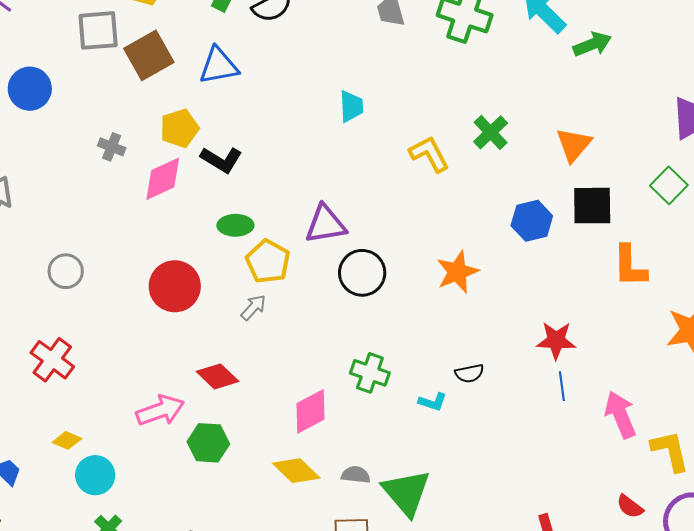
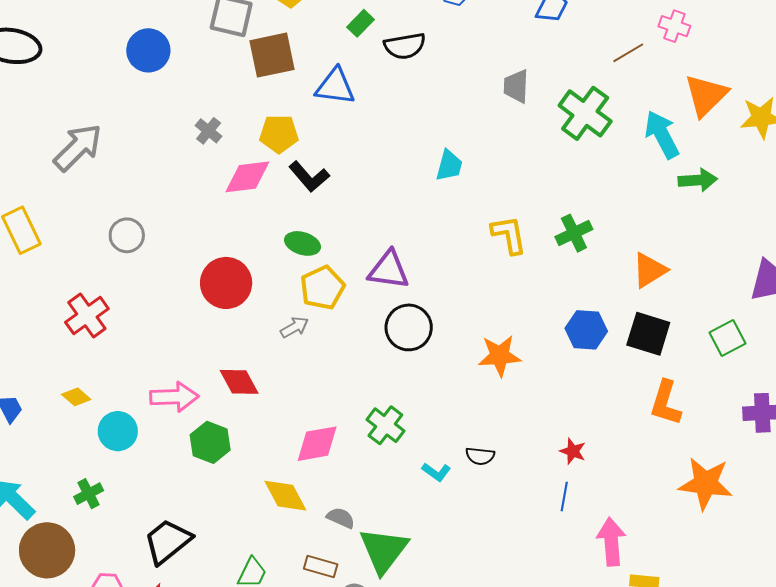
red star: (556, 340) -> (573, 451), size x0.7
cyan circle: (95, 475) -> (118, 431), moved

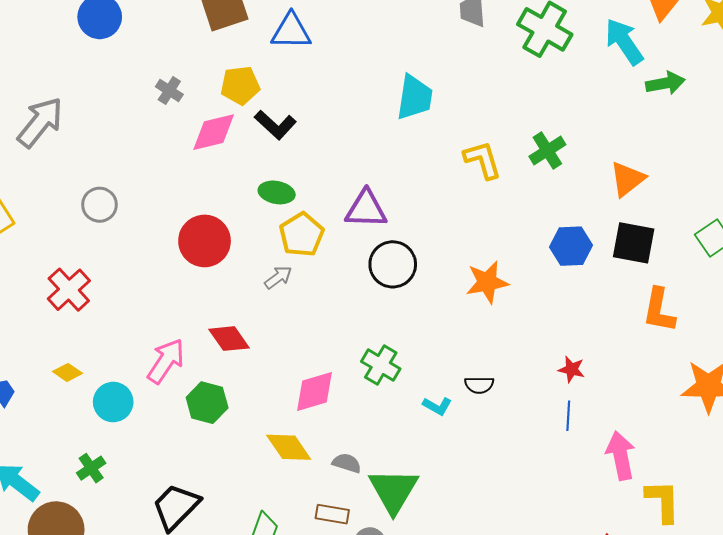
cyan trapezoid: (449, 166) -> (415, 97), size x1.4
pink arrow: (174, 397) -> (166, 361), turned -48

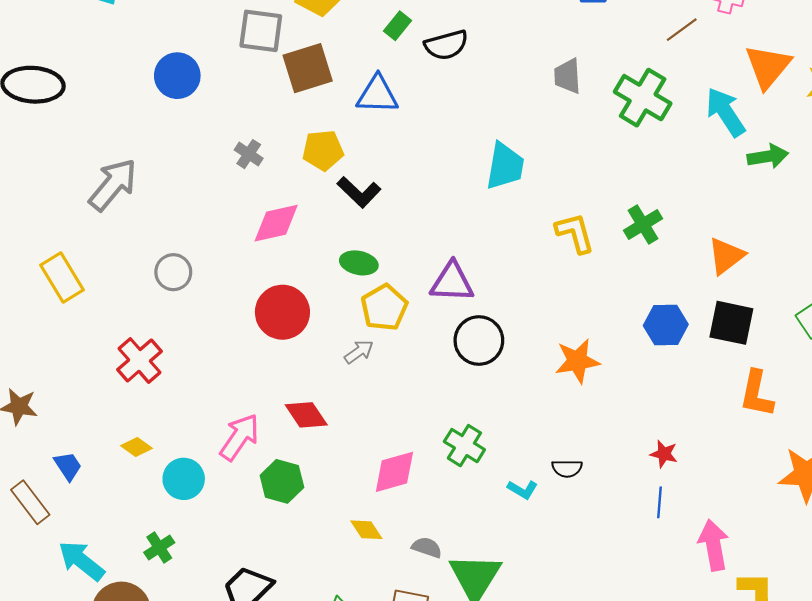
pink diamond: (214, 132) -> (276, 223), moved
yellow diamond: (289, 447) -> (366, 530), size x0.7

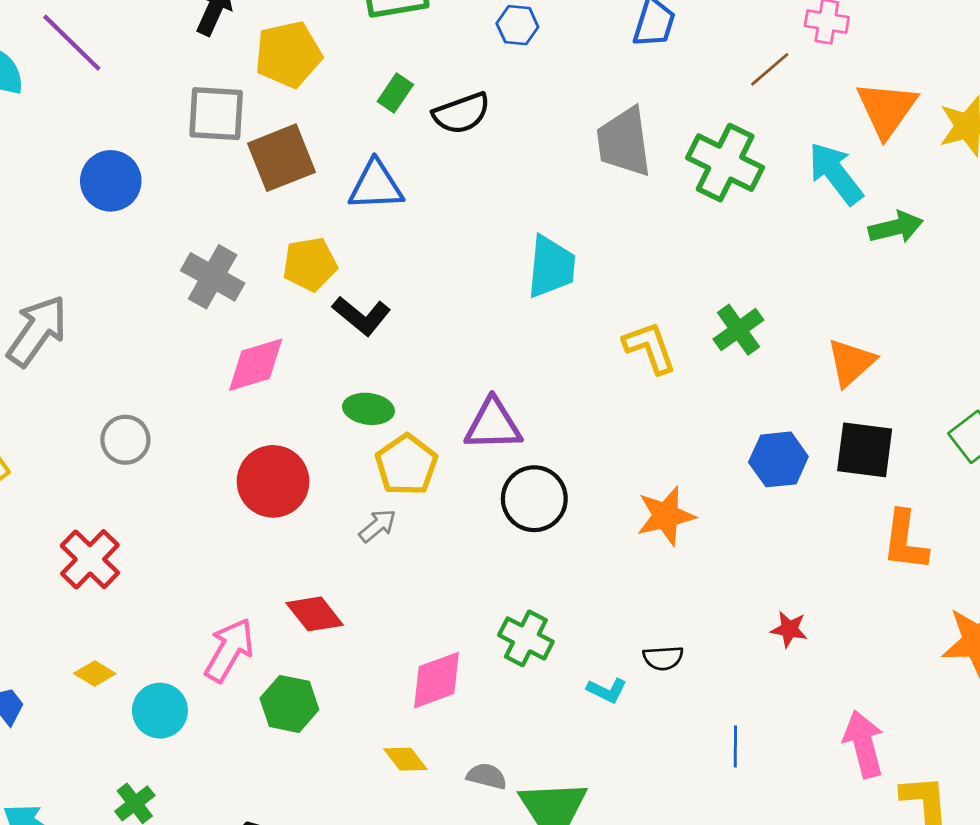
gray trapezoid: (568, 76) -> (624, 142), size x1.5
gray cross: (249, 154) -> (213, 277), size x1.6
blue line: (659, 502) -> (735, 746), moved

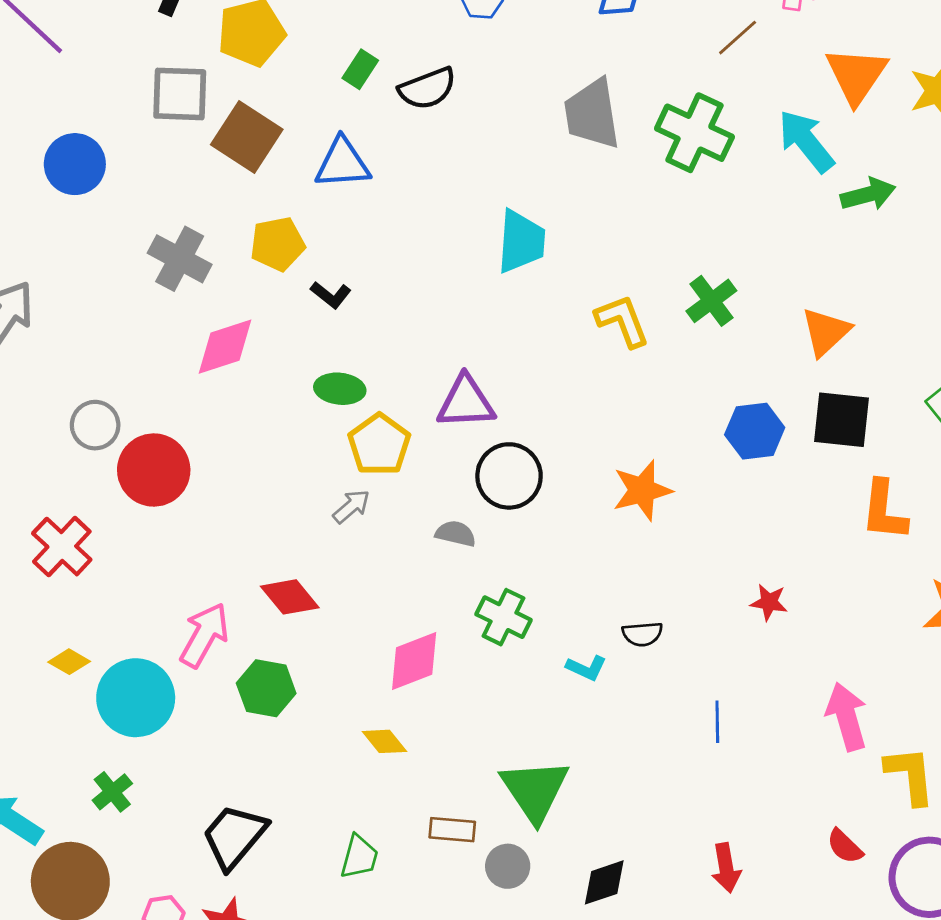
brown square: (282, 158) -> (247, 137), turned -34
black L-shape: (362, 316) -> (331, 295), size x0.7
red circle: (273, 481) -> (154, 470), moved
cyan circle: (160, 711) -> (136, 698), size x1.4
gray semicircle: (487, 776) -> (456, 534), moved

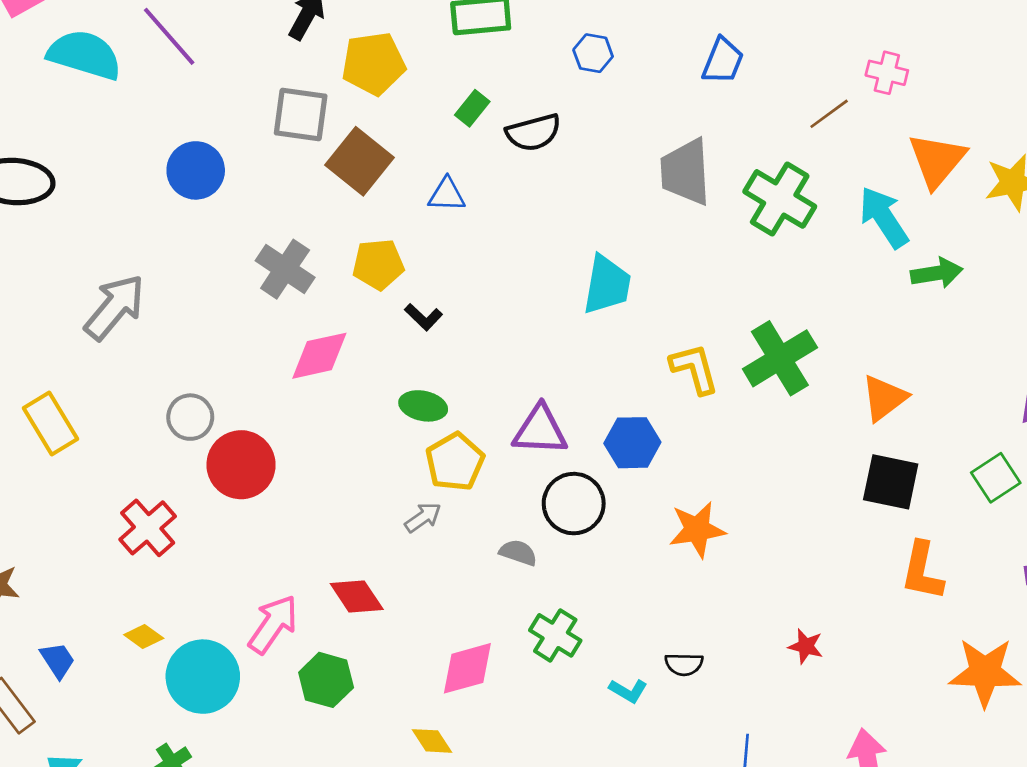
blue triangle: (342, 163) -> (447, 195), size x0.7
green cross: (711, 301) -> (780, 358), size x1.5
blue hexagon: (755, 431) -> (632, 443), moved

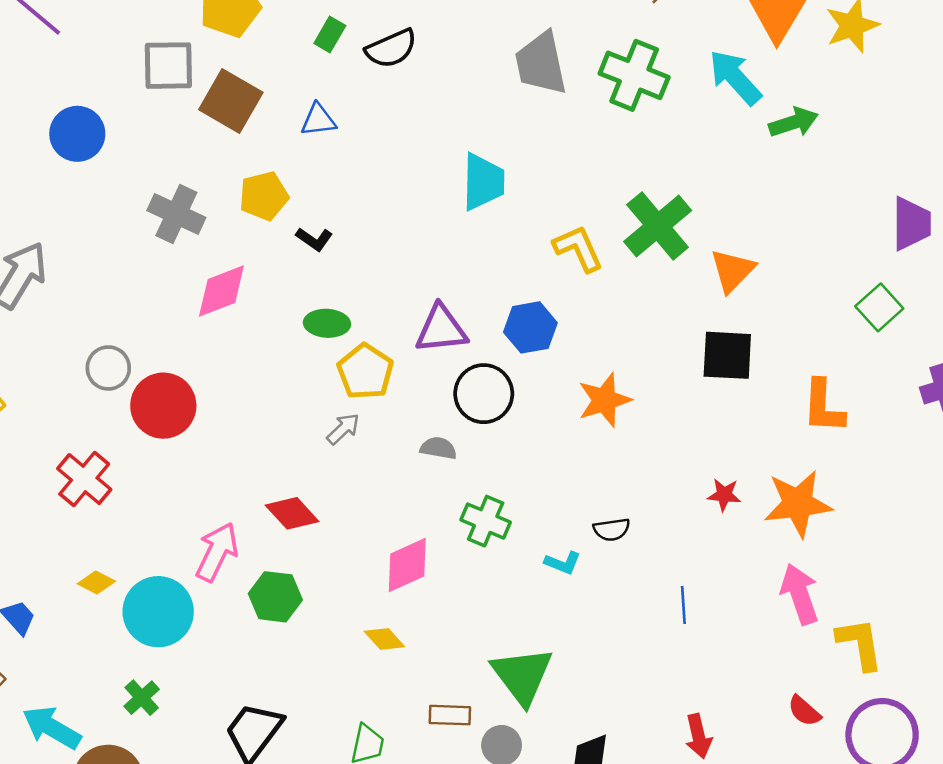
orange triangle: (884, 398) -> (732, 270), moved
black square: (891, 482) -> (727, 355), moved
orange star: (985, 672) -> (798, 504), moved

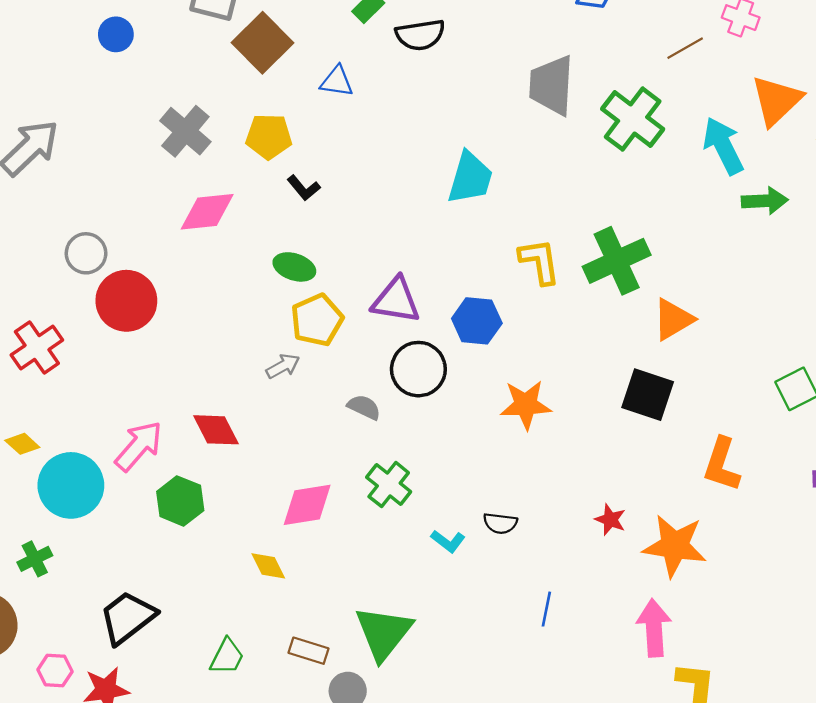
blue circle: (77, 134) -> (116, 34), size x0.7

